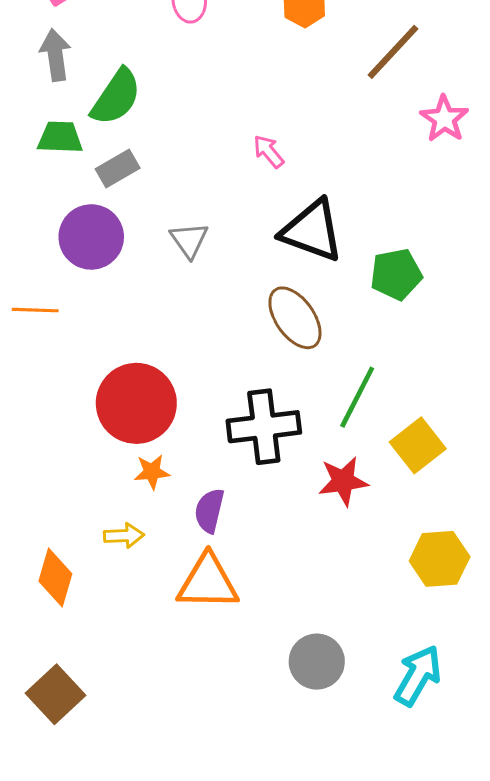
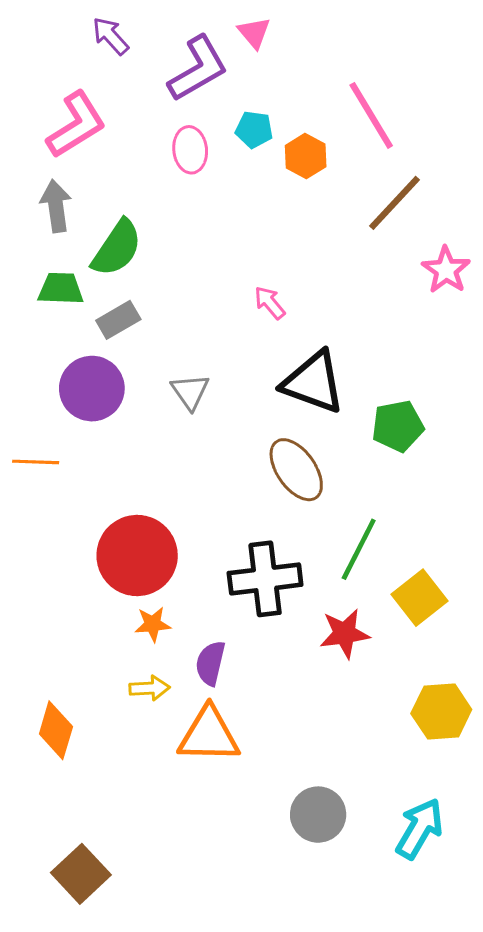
yellow arrow: (124, 536) -> (150, 688), moved
brown square: (55, 694) -> (81, 874), moved

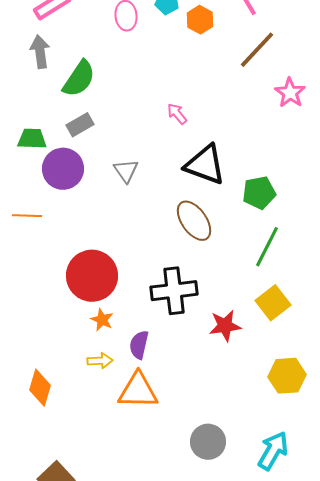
green trapezoid: (61, 289) -> (32, 139), moved
green line: (359, 549) -> (267, 247), moved
orange star: (153, 624) -> (102, 320), turned 30

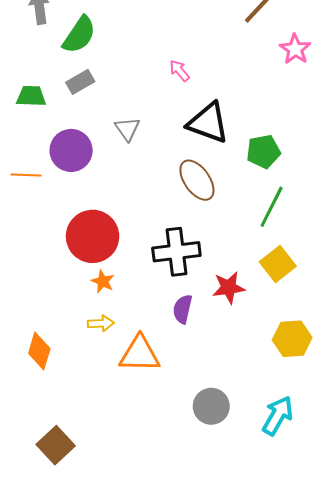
purple circle: (63, 169) -> (71, 150), moved
purple semicircle: (139, 345) -> (183, 309), moved

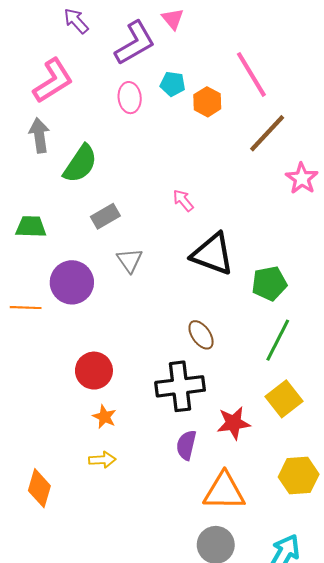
gray rectangle: (80, 82) -> (105, 216), moved
brown ellipse: (197, 180) -> (201, 335), moved, size x0.7
red circle: (93, 236) -> (94, 371), size x0.7
orange triangle: (140, 354) -> (224, 491), moved

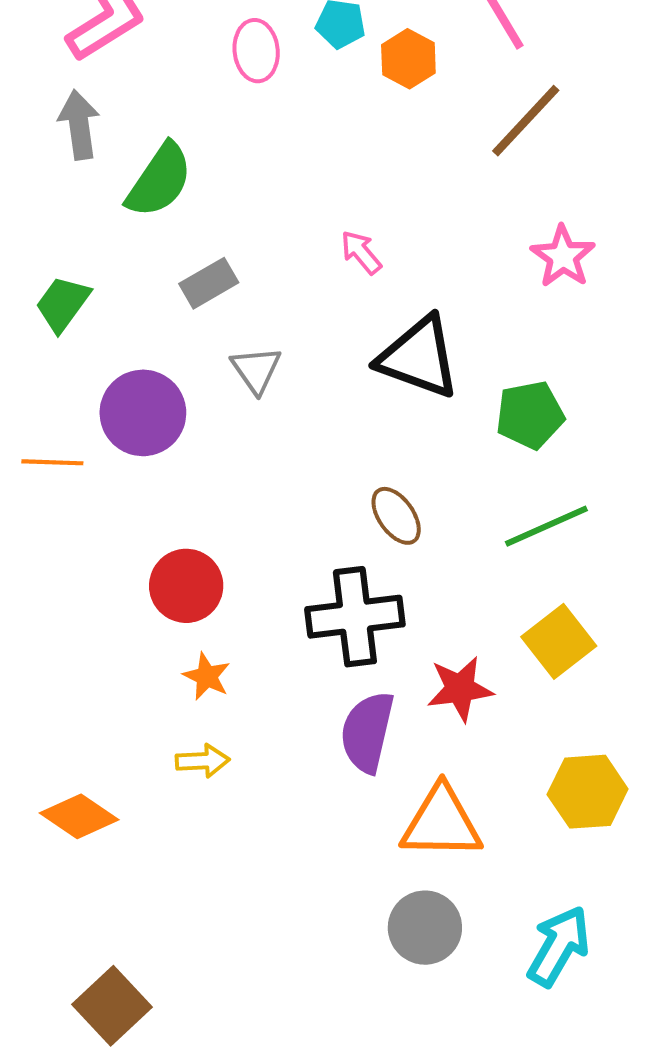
pink star: (302, 178) -> (563, 256), moved
green trapezoid: (31, 227) -> (63, 304), turned -56
green line: (278, 340) -> (546, 526), turned 39
purple semicircle: (186, 445) -> (367, 732), size x1.4
orange diamond: (39, 488) -> (79, 816), turned -72

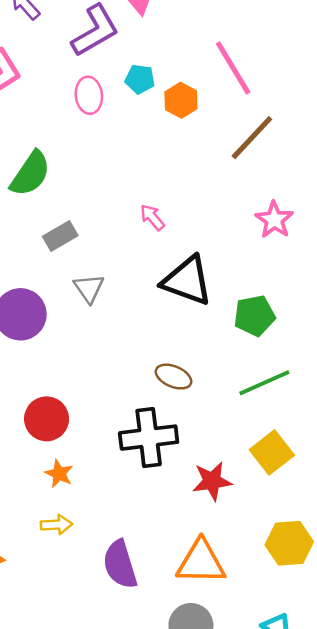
brown ellipse: (396, 516) -> (173, 377), turned -32
purple semicircle: (367, 732) -> (120, 564), moved, turned -30

